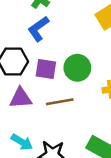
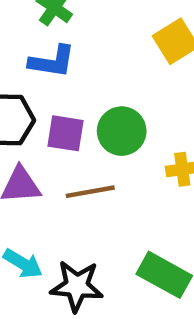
blue L-shape: (38, 29) -> (52, 61), turned -136

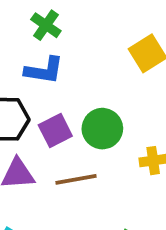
purple square: (66, 133) -> (55, 130), turned -36

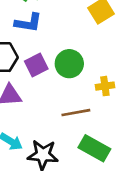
brown line: (76, 179) -> (76, 113), moved

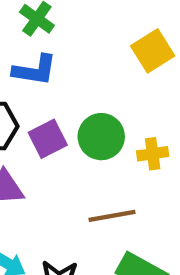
yellow cross: (105, 86) -> (153, 154), moved

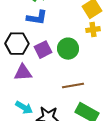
yellow cross: (153, 154) -> (93, 30), moved

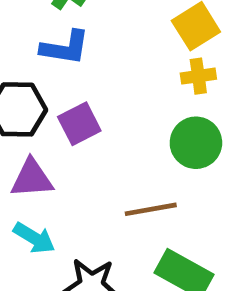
green circle: (68, 49) -> (196, 143), moved
cyan arrow: (24, 108) -> (34, 238), moved

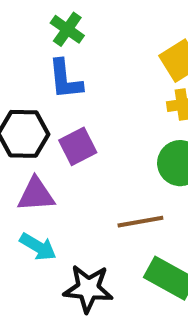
blue L-shape: (65, 48) -> (65, 79), turned 75

